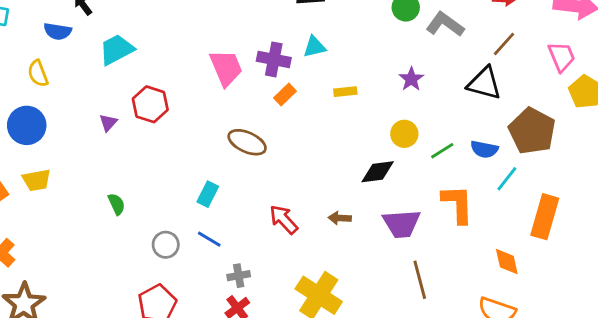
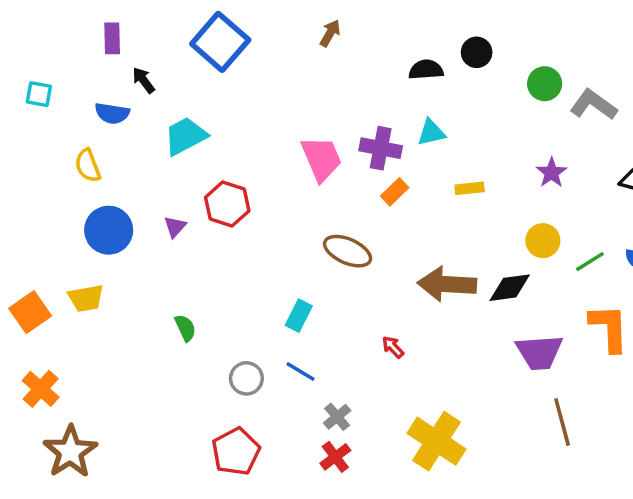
blue circle: (27, 125) -> (109, 230), moved
brown arrow: (340, 218) -> (447, 284), moved, size x2.0
red arrow: (284, 219) -> (393, 347), size x0.6
gray cross: (239, 276) -> (337, 417), turned -30

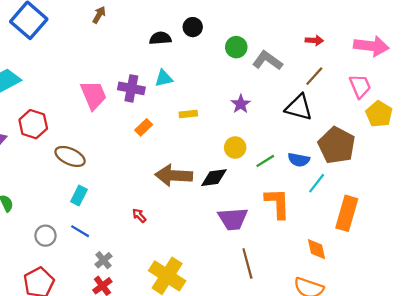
orange rectangle: (395, 192) -> (144, 127), moved
brown ellipse: (348, 251) -> (70, 156), moved

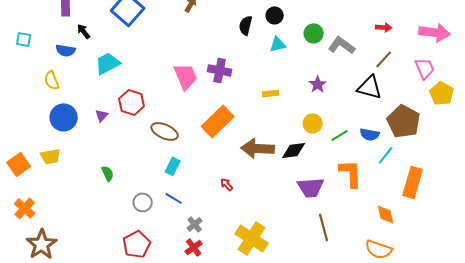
black semicircle: (160, 38) -> (246, 25), turned -72
cyan triangle: (164, 78) -> (278, 44), moved
orange rectangle: (144, 127) -> (218, 121), moved, size x2.0

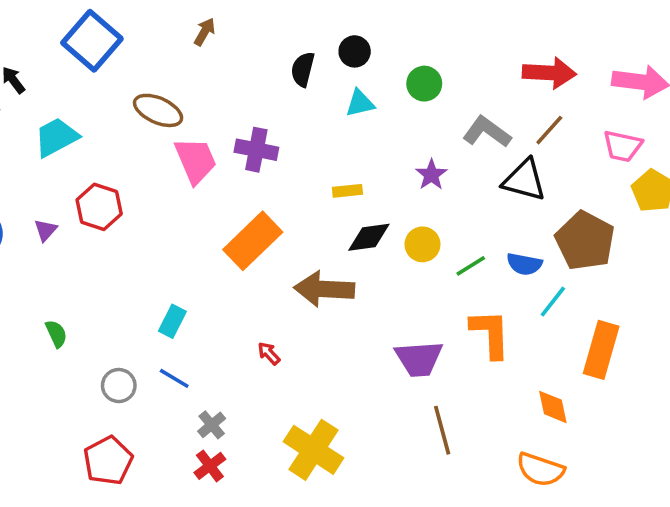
red arrow: (384, 27) -> (549, 73), size x1.8
gray L-shape: (342, 45) -> (487, 132), moved
pink trapezoid: (425, 68) -> (623, 146), turned 125
brown ellipse: (165, 131) -> (158, 110), moved
black diamond: (294, 150) -> (369, 237), moved

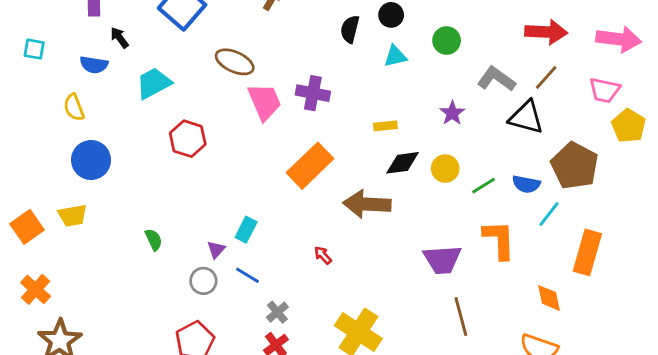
purple triangle: (46, 230) -> (216, 250), moved

